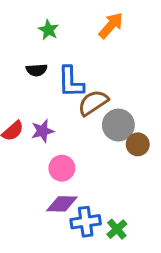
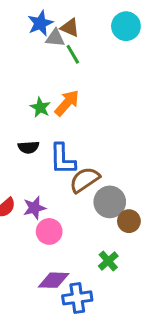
orange arrow: (111, 25) -> (67, 103), moved
pink circle: (62, 168) -> (49, 231), moved
green cross: (117, 229) -> (108, 261), moved

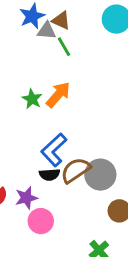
black semicircle: (28, 147) -> (49, 175), moved
blue L-shape: (62, 159) -> (54, 150), turned 48
gray circle: (110, 202) -> (100, 175), moved

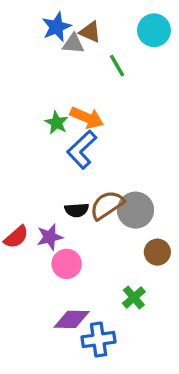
green line: (64, 47) -> (117, 66), moved
orange arrow: (58, 95) -> (87, 118), turned 72
blue L-shape: (54, 150) -> (82, 150), moved

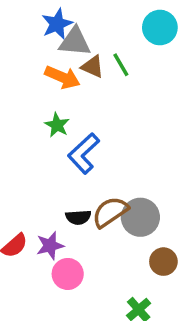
brown triangle: (90, 32) -> (93, 67), moved
gray triangle: (73, 44) -> (75, 42), size x1.4
orange arrow: (87, 118) -> (62, 77), moved

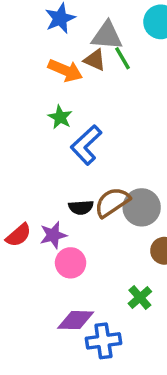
gray triangle: (75, 42) -> (107, 36), moved

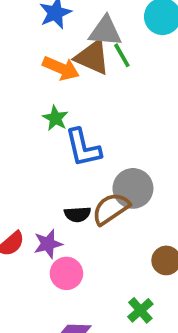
brown triangle: (95, 60) -> (92, 57), size x1.5
blue L-shape: (86, 145) -> (83, 148), turned -60
gray circle: (142, 207) -> (133, 188), moved

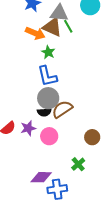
green star: (55, 118) -> (48, 52), moved
gray circle: (133, 188) -> (48, 98), moved
pink circle: (66, 273) -> (49, 136), moved

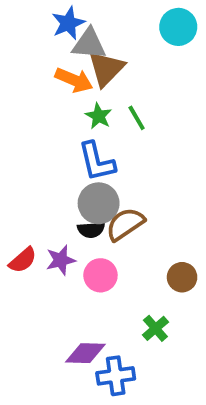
gray triangle: (59, 13) -> (89, 44), moved
green line: (68, 26) -> (137, 118), moved
brown triangle: (52, 27) -> (106, 69), turned 50

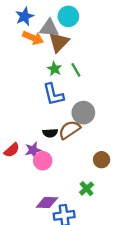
blue star: (68, 23) -> (25, 16), moved
cyan circle: (178, 27) -> (68, 16), moved
orange arrow: (74, 80) -> (33, 38), moved
gray circle: (99, 203) -> (83, 113), moved
pink circle: (100, 275) -> (43, 161), moved

